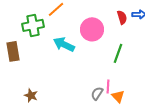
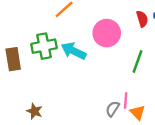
green cross: (33, 25) -> (44, 46), moved

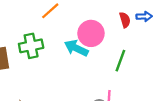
cyan arrow: (74, 51) -> (76, 48), moved

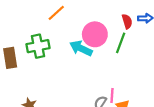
green line: (120, 61) -> (121, 43), moved

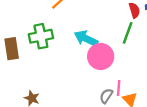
pink circle: (95, 34) -> (101, 56), moved

